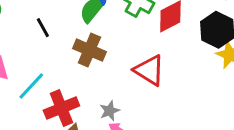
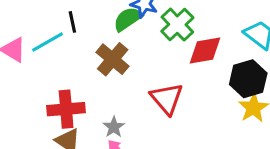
cyan line: (31, 86) -> (47, 42), moved
gray star: (110, 111) -> (114, 127), turned -30

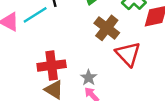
brown cross: (113, 59) -> (107, 28), moved

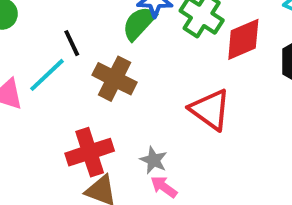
brown cross: (107, 28) -> (115, 79), moved

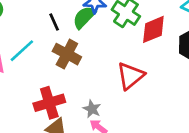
black line: (72, 43) -> (54, 22), moved
red triangle: (210, 110) -> (130, 76), turned 44

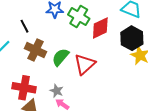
green semicircle: (84, 17) -> (61, 57), moved
red cross: (49, 103) -> (24, 88), turned 30

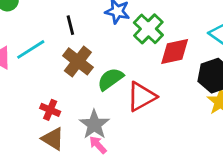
red cross: (24, 88) -> (50, 110), size x0.6
gray star: (57, 91) -> (94, 124), size x1.5

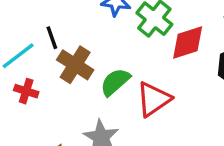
black line: (70, 25) -> (52, 38), moved
red cross: (50, 110) -> (26, 91), moved

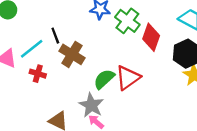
red diamond: (188, 42) -> (151, 37), turned -52
green semicircle: (115, 82) -> (104, 79), moved

